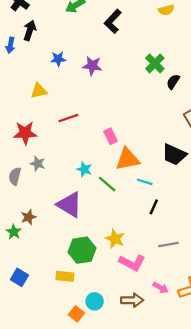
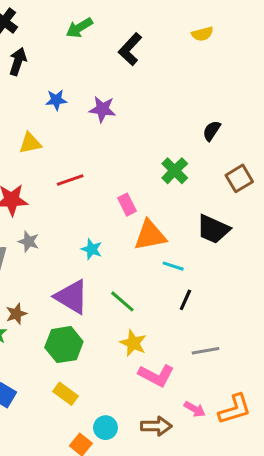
green cross: (155, 63) -> (175, 171), moved
green line: (107, 184) -> (122, 301), moved
green hexagon: (82, 250) -> (64, 345), moved
yellow rectangle: (65, 276) -> (65, 394), turned 30

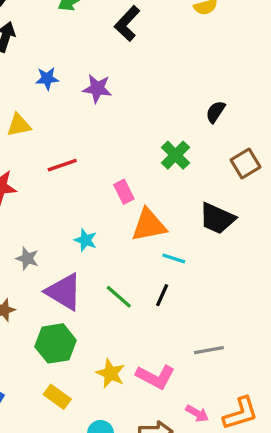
gray star: (29, 241) -> (27, 258), moved
black line: (185, 300) -> (162, 295), moved
yellow star: (133, 343) -> (111, 373), moved

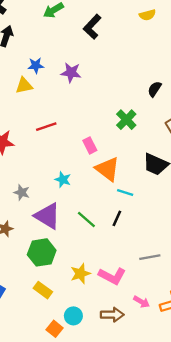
yellow triangle: (19, 125) -> (24, 85), moved
orange triangle: (149, 225) -> (107, 169), turned 48
yellow star: (111, 373) -> (80, 274), turned 30

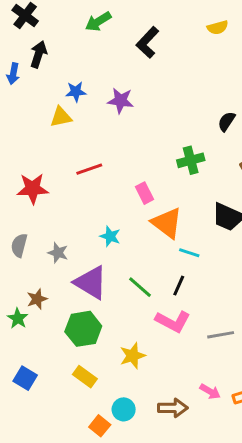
green cross: (126, 120) -> (191, 160), turned 30
pink L-shape: (112, 276) -> (173, 321), moved

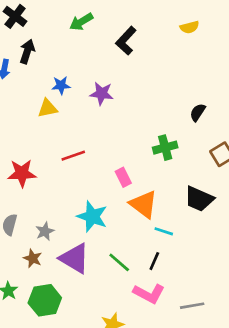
cyan star: (110, 236) -> (92, 216), size x1.6
gray star: (58, 253) -> (45, 231), turned 30
brown star: (37, 299) -> (33, 258), moved, turned -30
green hexagon: (83, 329) -> (45, 300), moved

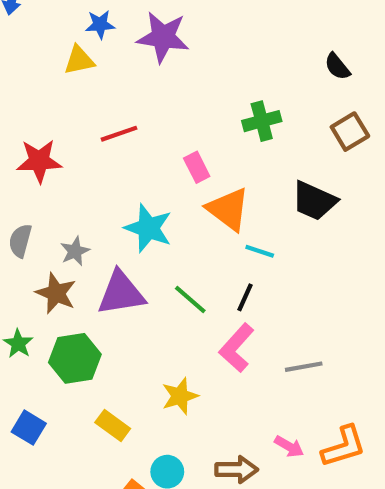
purple star: (102, 93) -> (163, 37), size x1.4
black semicircle: (198, 112) -> (337, 66), moved, turned -72
brown star: (33, 258) -> (56, 293), size x1.4
purple triangle: (75, 258) -> (121, 293), turned -40
pink L-shape: (149, 294) -> (237, 348), turned 104

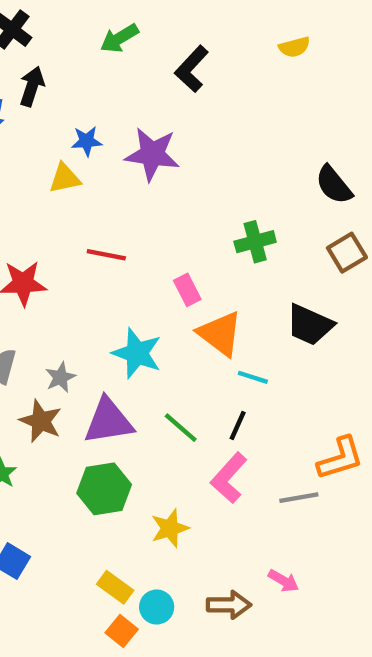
black semicircle: (337, 66) -> (334, 185), size x1.4
red line: (119, 134) -> (106, 255), turned 30
green hexagon: (75, 358) -> (104, 489), moved
yellow rectangle: (113, 425) -> (115, 587), moved
orange L-shape: (344, 446) -> (340, 458), moved

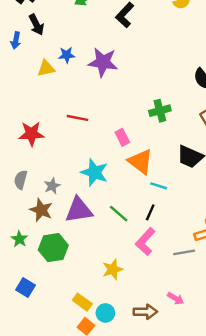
black arrow: (32, 86) -> (36, 25), turned 135
yellow triangle: (65, 178) -> (46, 68), moved
green hexagon: (104, 489) -> (53, 248), moved

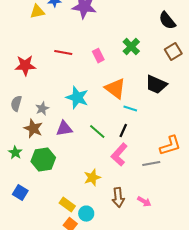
green cross: (160, 111) -> (131, 47), turned -30
pink rectangle: (122, 137) -> (98, 56), moved
purple triangle: (79, 210) -> (64, 129), size x0.7
brown arrow: (145, 312) -> (118, 198), moved, turned 84

